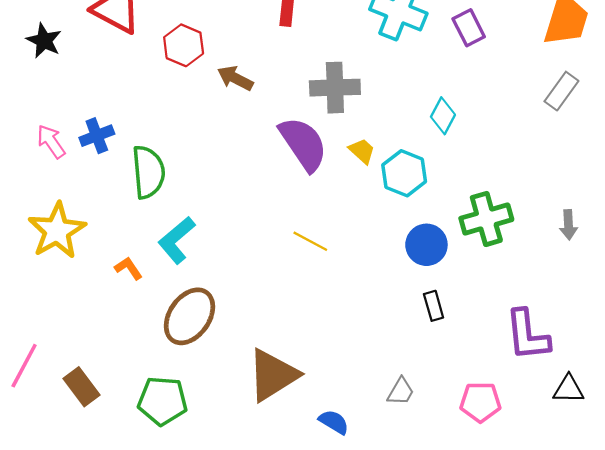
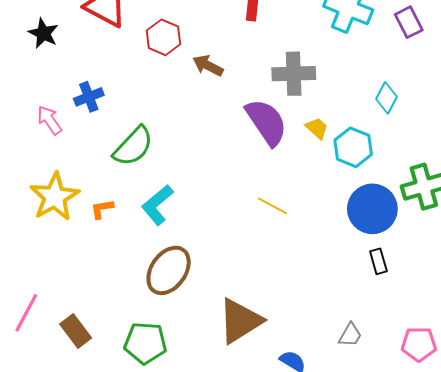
blue cross: (97, 136) -> (89, 97), moved
green semicircle: (148, 172) -> (133, 146), turned 48
blue circle: (426, 245) -> (372, 209), size x1.4
orange L-shape: (128, 268) -> (102, 209), moved, turned -65

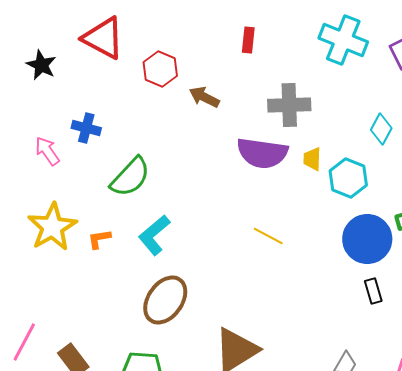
blue cross: (89, 97) -> (86, 128), turned 36
purple semicircle: (266, 122) -> (262, 153), turned 132
yellow trapezoid: (317, 128) -> (312, 159), turned -130

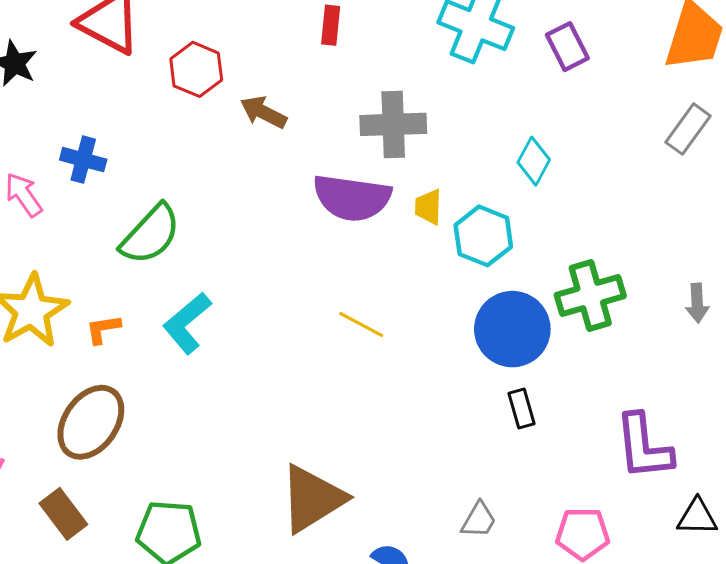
brown ellipse: (165, 300) -> (91, 422), moved

